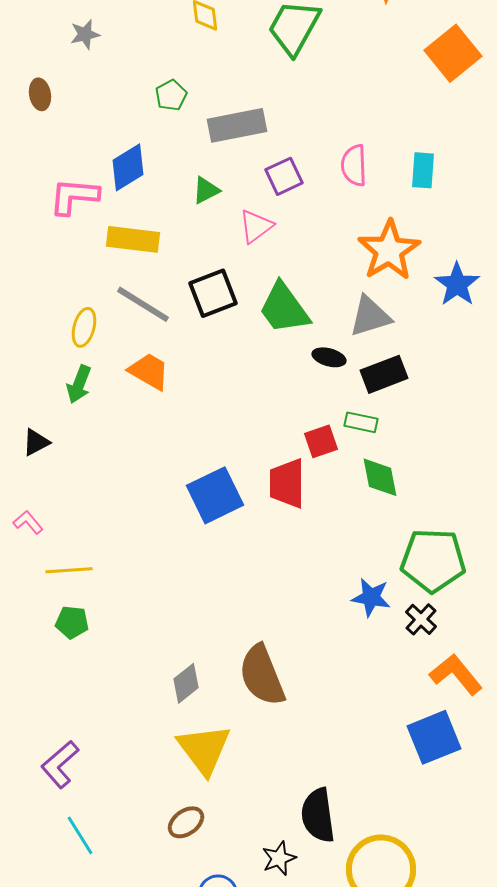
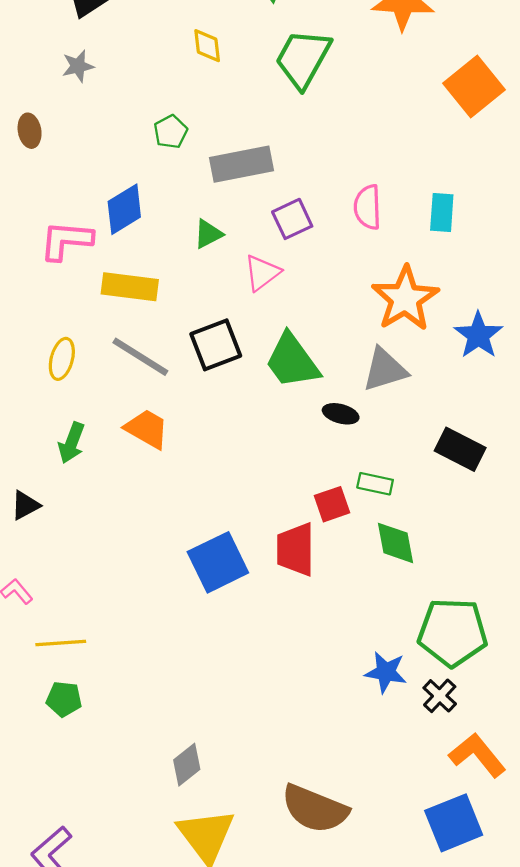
yellow ellipse: (84, 327) -> (62, 359), moved
black rectangle: (384, 374) -> (460, 449), moved, turned 48
brown semicircle: (262, 675) -> (315, 809), moved, turned -46

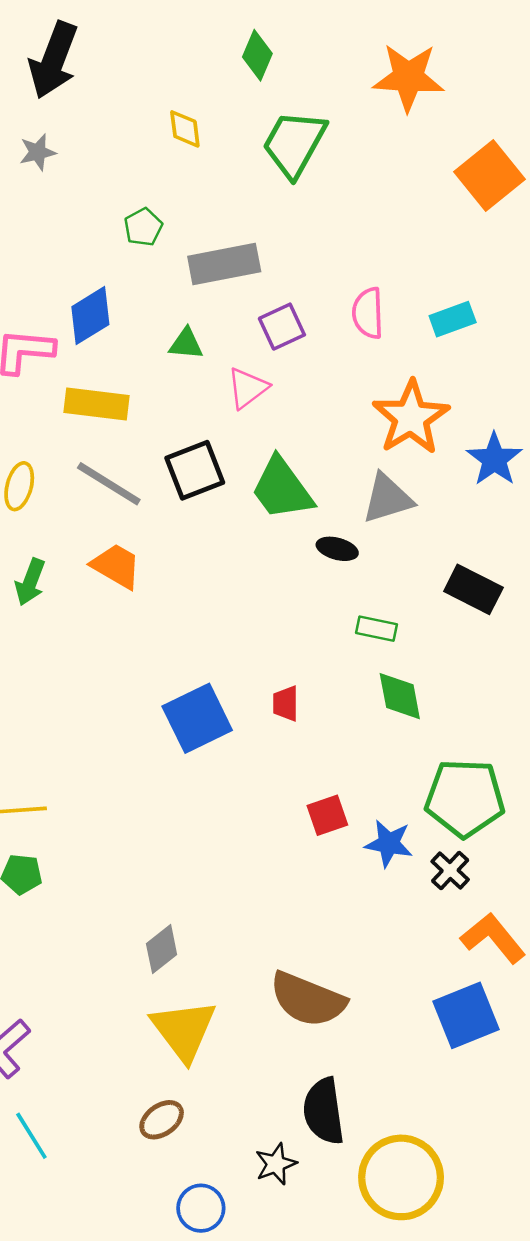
cyan rectangle: (442, 212) -> (453, 319), turned 66
green triangle: (208, 234) -> (186, 344), turned 32
red square: (332, 504) -> (327, 815), moved
red trapezoid: (295, 549) -> (286, 704), size x0.6

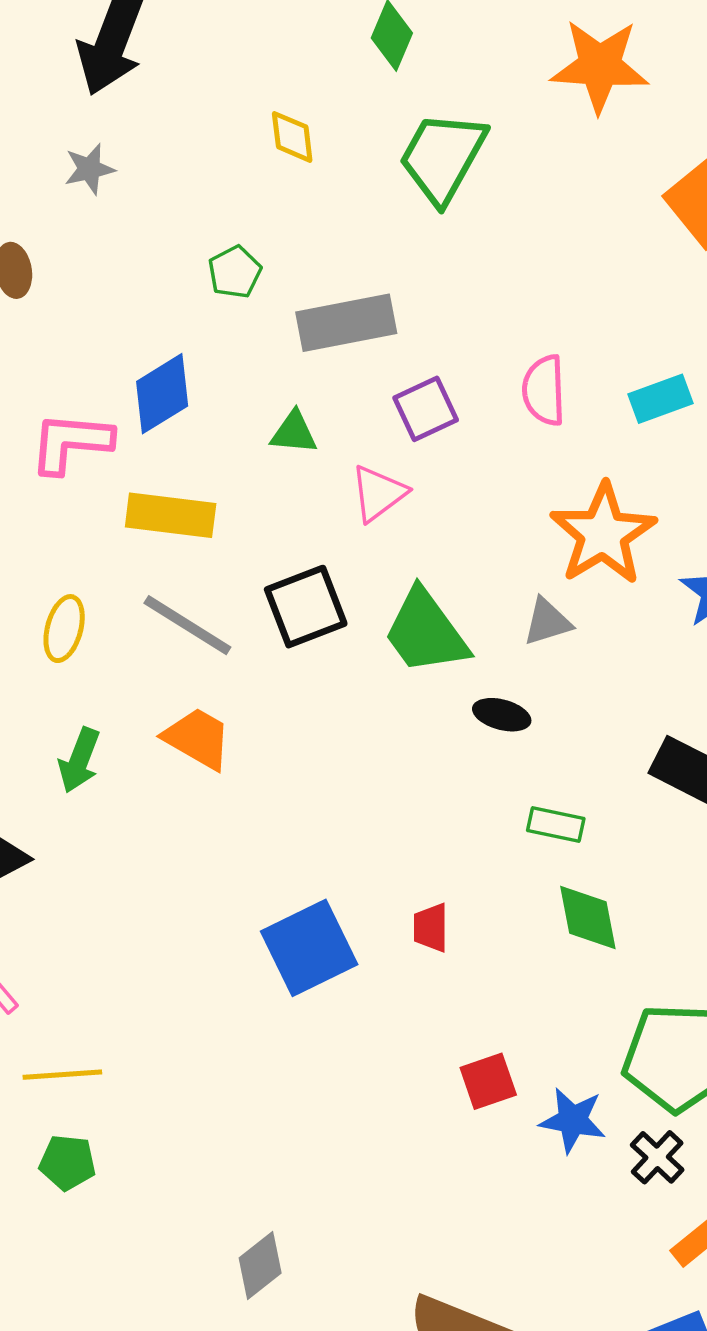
gray triangle: (388, 498) -> (547, 622), moved, size x0.7

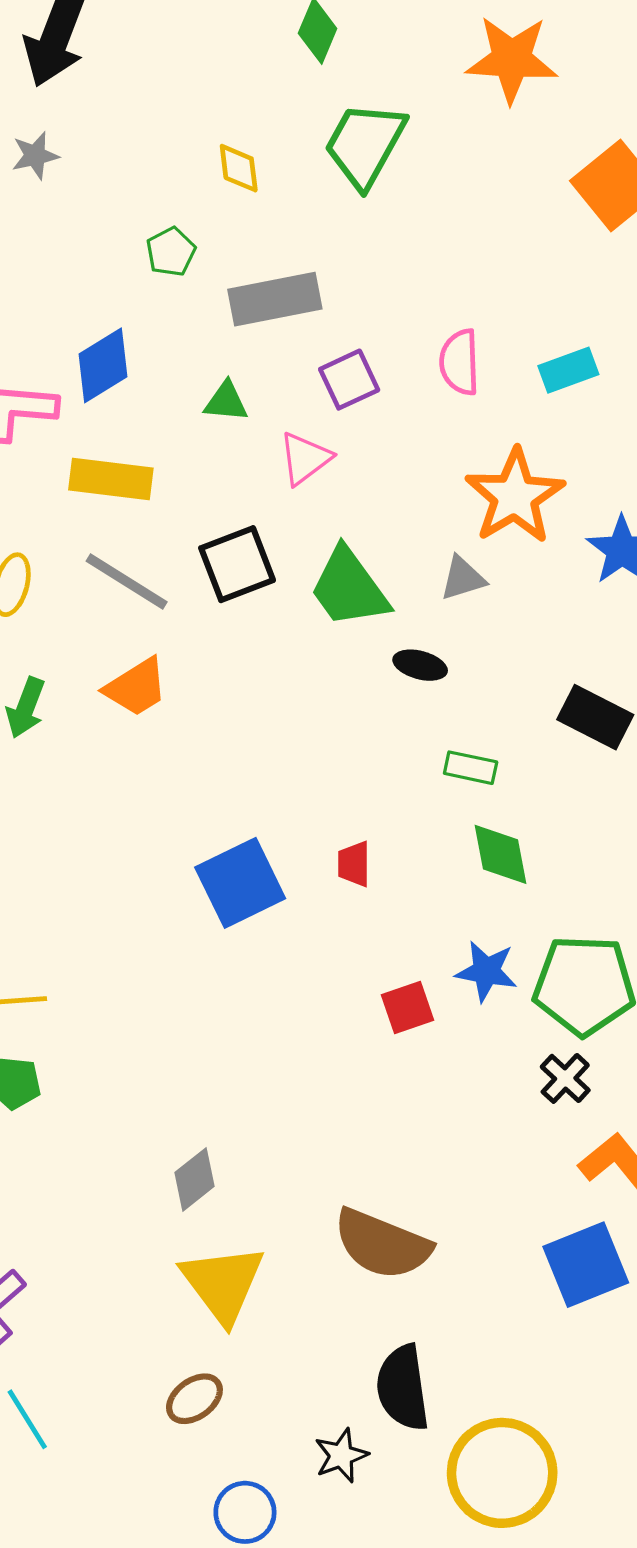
yellow diamond: (292, 137) -> (239, 168), moved
orange trapezoid: (198, 738) -> (136, 687), turned 118
blue star: (573, 1120) -> (486, 971), moved

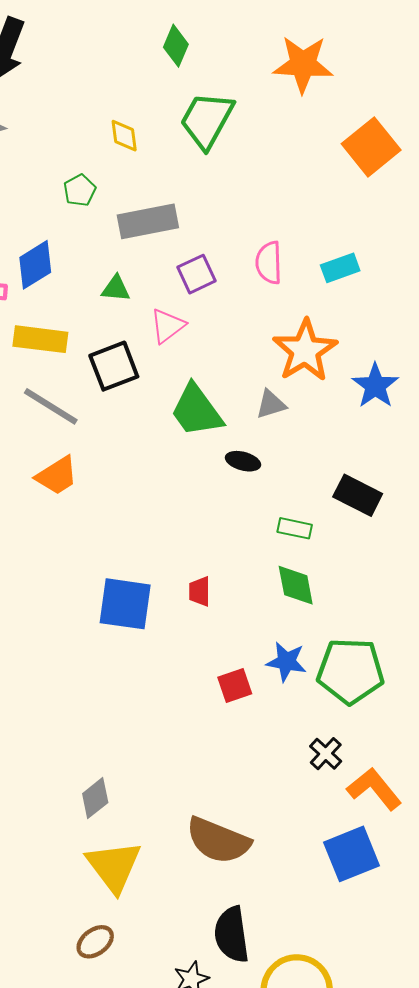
black square: (237, 564) -> (114, 366), moved
green rectangle: (471, 768) -> (295, 528), moved
blue square: (240, 883) -> (125, 604), turned 34
black cross: (565, 1078) -> (326, 754), moved

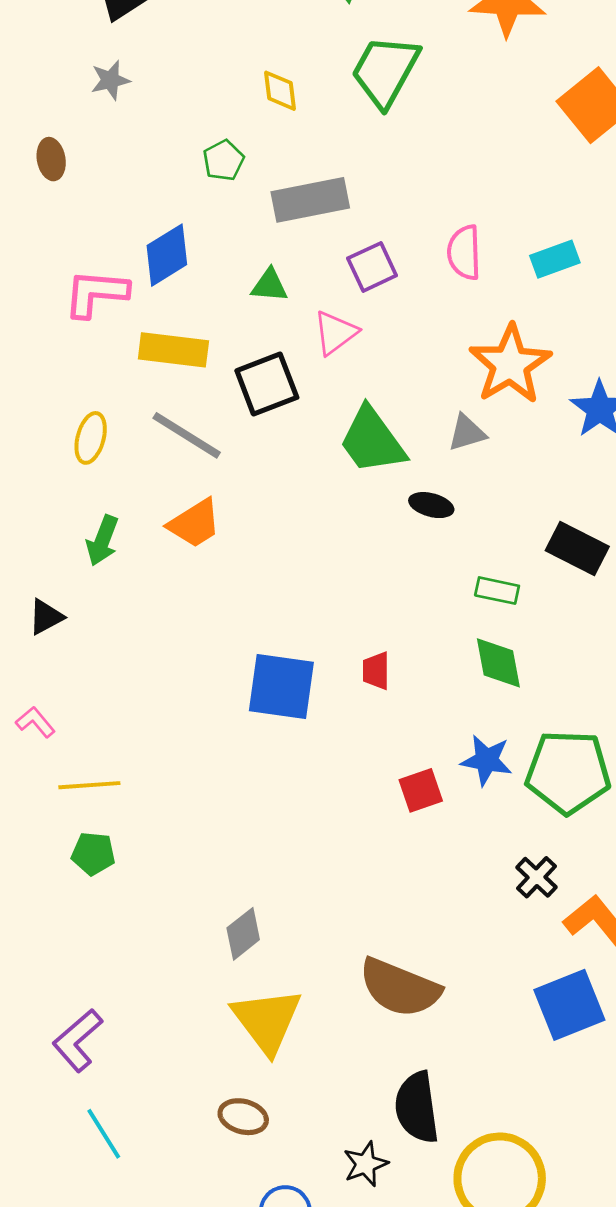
brown ellipse: (95, 942) -> (243, 1117), turned 51

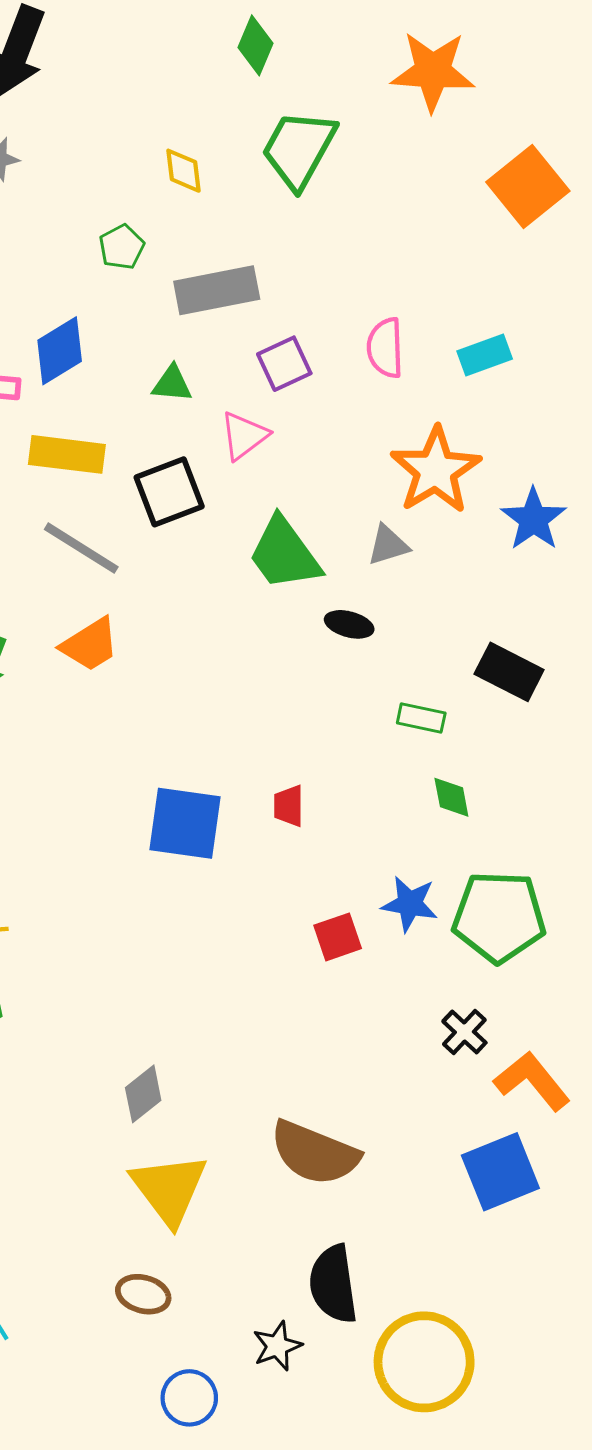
green diamond: (498, 663) -> (451, 797), moved, size x0.7

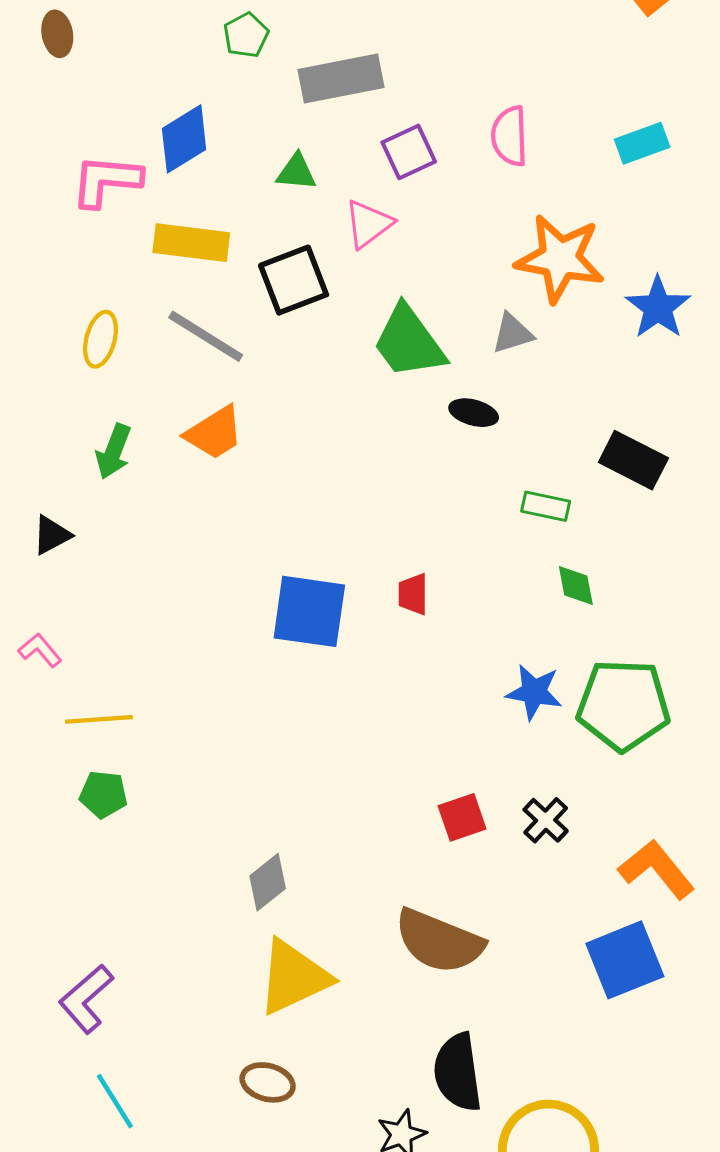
cyan rectangle: (485, 355) -> (642, 143), moved
orange star: (436, 470) -> (560, 258), turned -30
red square: (338, 937) -> (462, 817), moved
black cross: (464, 1032) -> (546, 820), moved
yellow triangle: (169, 1189) -> (294, 977), turned 42

